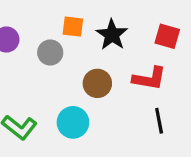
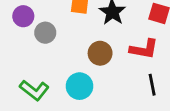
gray circle: (50, 53) -> (45, 33), moved

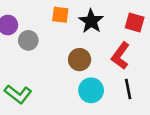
red L-shape: (144, 49) -> (121, 56), turned 116
cyan circle: (80, 86) -> (91, 90), moved

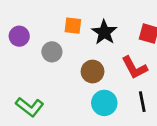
gray circle: (28, 40) -> (52, 52), moved
red L-shape: (121, 56) -> (134, 68), turned -64

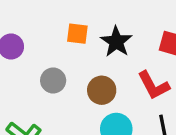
gray circle: (52, 52) -> (53, 80), moved

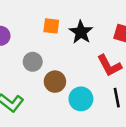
brown circle: (102, 90) -> (55, 82), moved

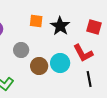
cyan circle: (81, 99) -> (60, 63), moved

